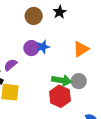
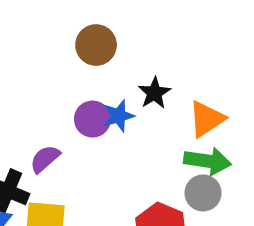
black star: (60, 12) -> (154, 93), moved
green arrow: (62, 80) -> (208, 161), moved

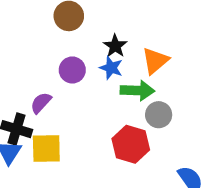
blue star: (119, 116) -> (111, 68), moved, turned -30
green arrow: (208, 161) -> (137, 90), moved

